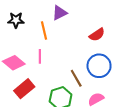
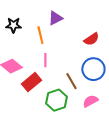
pink line: (40, 56) -> (45, 60), moved
red rectangle: (24, 89) -> (31, 82), moved

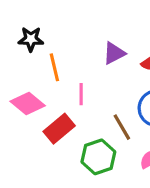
purple triangle: (55, 18) -> (114, 53), moved
orange line: (40, 35) -> (54, 67), moved

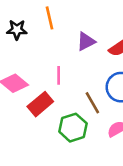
orange line: (54, 67) -> (49, 18), moved

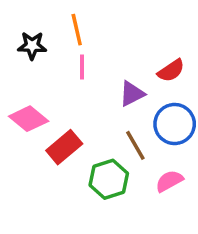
purple triangle: (86, 41) -> (132, 94), moved
pink line: (59, 75) -> (82, 67), moved

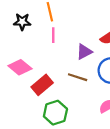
brown line: (135, 145) -> (78, 77), moved, turned -42
green hexagon: (109, 179) -> (55, 113), moved

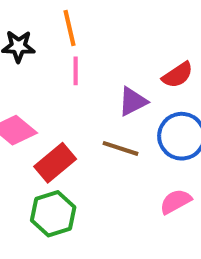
green hexagon: (55, 113) -> (53, 214), moved

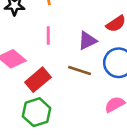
pink line: (76, 71) -> (48, 35), moved

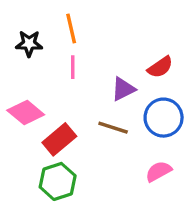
pink line: (48, 35) -> (73, 67), moved

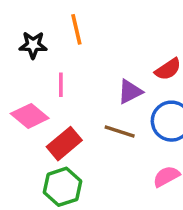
pink line: (73, 67) -> (61, 85), moved

